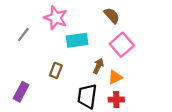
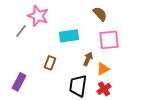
pink star: (56, 18) -> (38, 16), moved
pink square: (122, 45) -> (109, 40), turned 35
red cross: (116, 100) -> (104, 89), turned -32

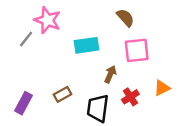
brown rectangle: (50, 63) -> (63, 94), moved, turned 40
orange triangle: (103, 69) -> (162, 88), moved
red cross: (104, 89) -> (130, 97), moved

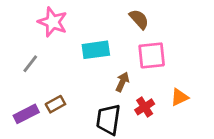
gray line: (26, 39) -> (30, 64), moved
brown rectangle: (63, 94) -> (55, 104), moved
purple rectangle: (24, 103) -> (26, 114), turned 35

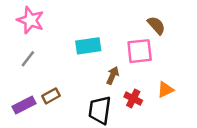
brown semicircle: (139, 19) -> (156, 25), moved
pink star: (53, 22) -> (30, 20), moved
red cross: (145, 107) -> (133, 99), turned -30

